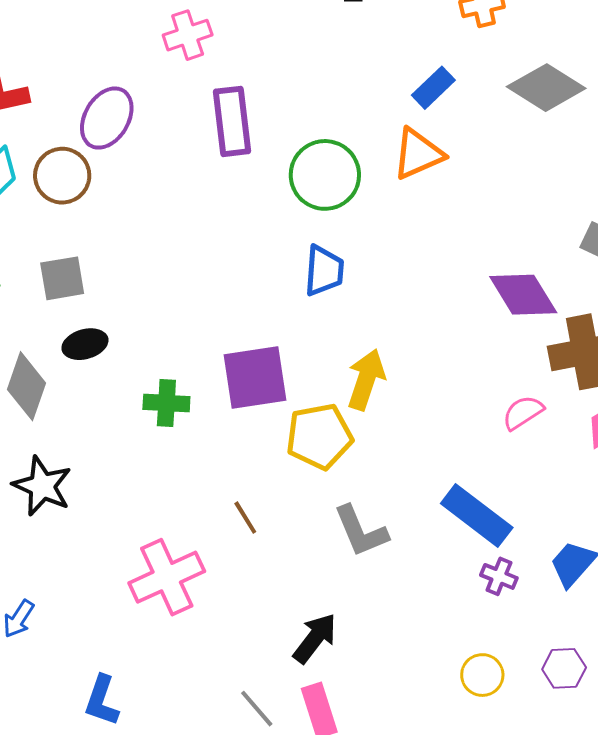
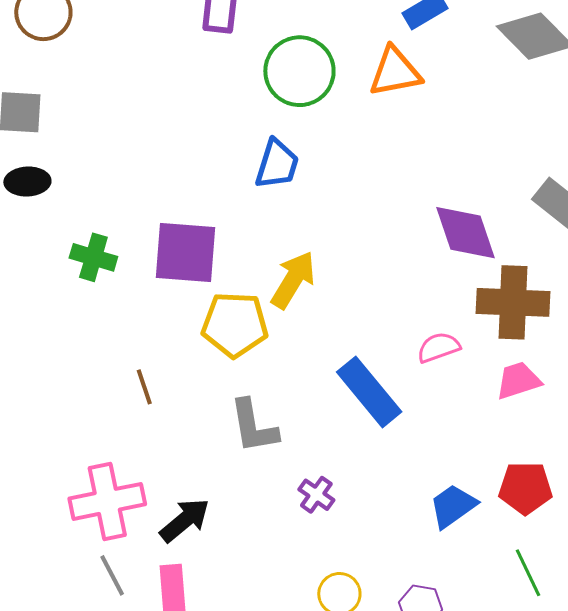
blue rectangle: (477, 516) -> (369, 392), moved
purple cross: (499, 576) -> (316, 495), moved
pink cross: (167, 577) -> (107, 501), moved

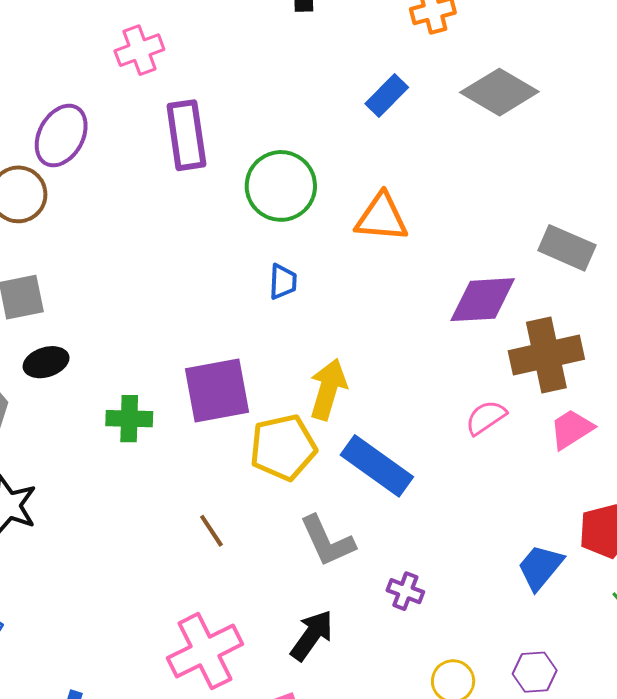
orange triangle: (395, 72) -> (382, 218), moved, turned 30
blue trapezoid: (277, 164) -> (283, 282), size x0.7
purple diamond: (465, 233) -> (483, 300), turned -60
blue rectangle: (369, 392) -> (377, 466), moved
black arrow: (185, 520) -> (312, 635), moved

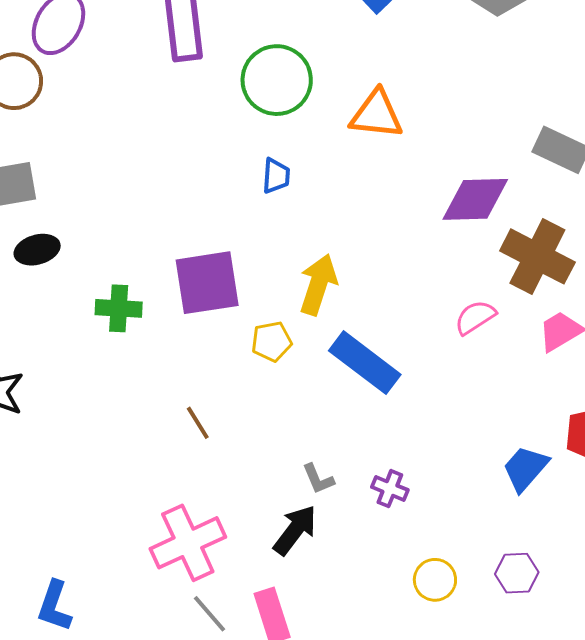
brown cross: (546, 355) -> (537, 256), turned 38
yellow pentagon: (283, 447) -> (272, 342), size x0.6
gray L-shape: (327, 541) -> (318, 479), moved, size x0.6

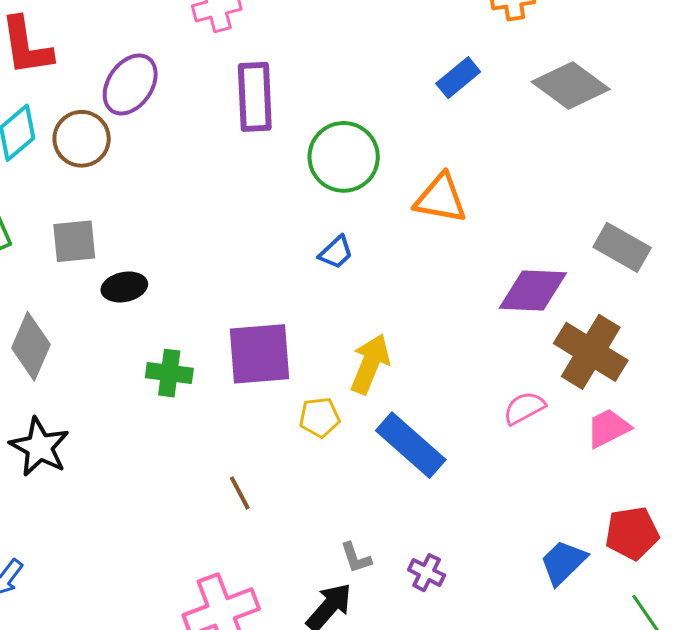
blue trapezoid: (276, 176) -> (336, 252), turned 39
black ellipse: (37, 250) -> (124, 287), moved

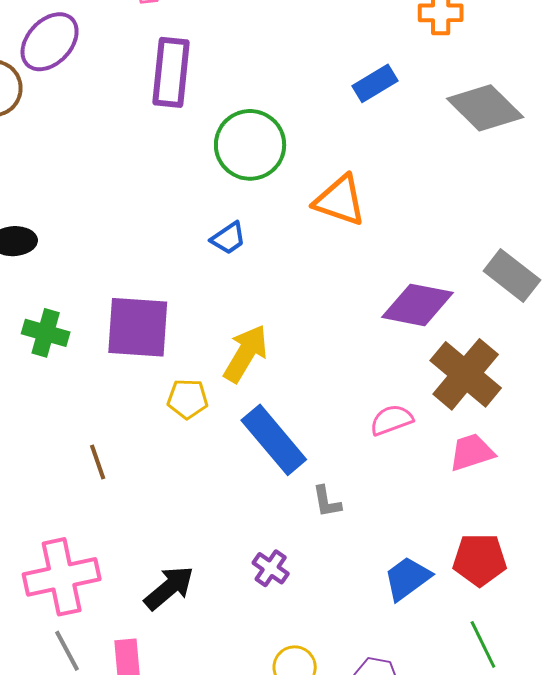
gray L-shape: (356, 558) -> (327, 502), moved

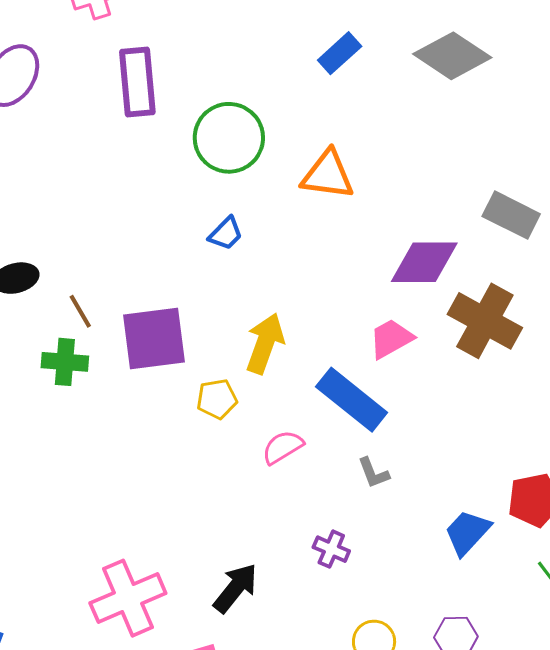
pink semicircle: (392, 420) -> (283, 447), moved
blue rectangle: (274, 440) -> (352, 400), moved
pink trapezoid: (472, 452) -> (391, 339), moved
brown line: (98, 462) -> (80, 311), moved

